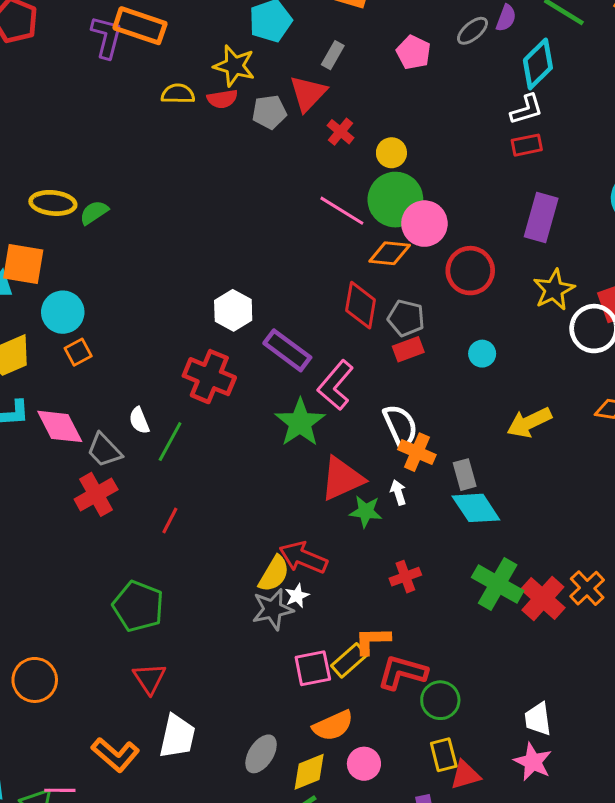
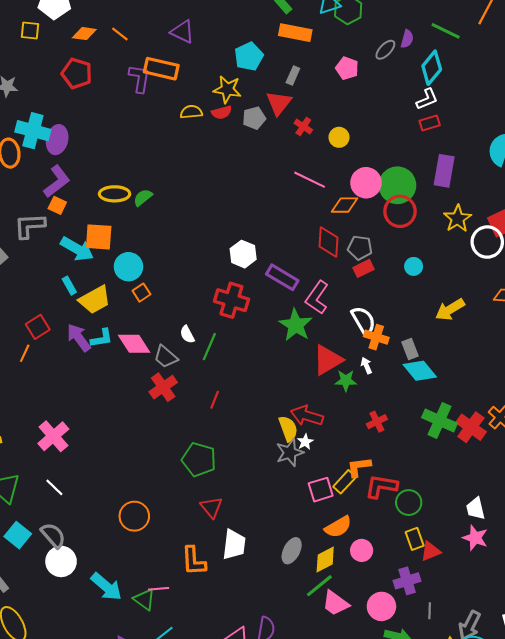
green circle: (395, 200) -> (397, 185), moved
yellow semicircle: (274, 574) -> (288, 429), turned -45
orange L-shape: (115, 755) -> (194, 561), turned 52

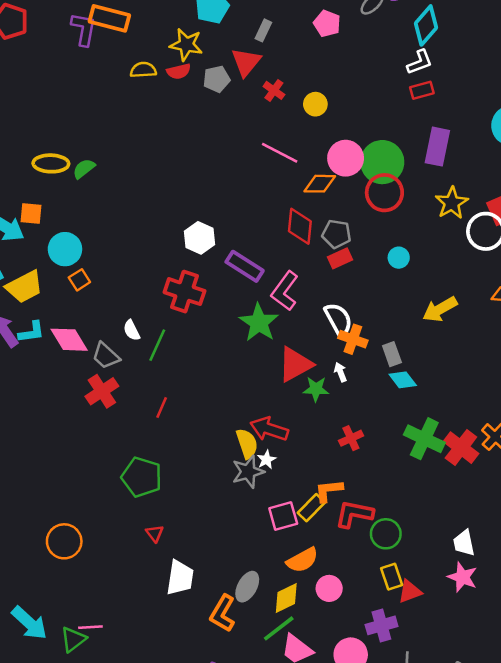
orange square: (99, 237) -> (31, 213), size x0.7
cyan diamond: (420, 371) -> (403, 380), size x0.7
red triangle: (211, 507) -> (155, 533), size x0.7
orange L-shape: (194, 561) -> (223, 613), moved, turned 32
green triangle: (144, 599) -> (73, 639), turned 45

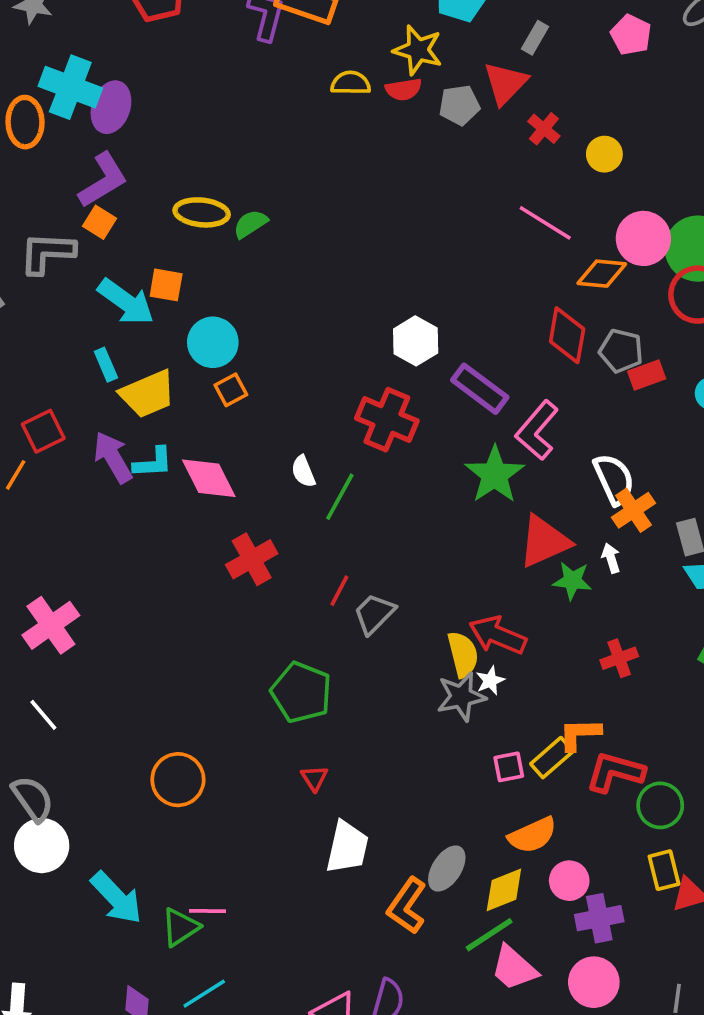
red rectangle: (340, 258) -> (647, 375), moved
orange cross: (353, 339) -> (633, 510), turned 32
gray trapezoid: (106, 356) -> (374, 614), moved, turned 88
pink square: (283, 516) -> (509, 767), size x0.7
purple cross: (381, 625) -> (599, 918), moved

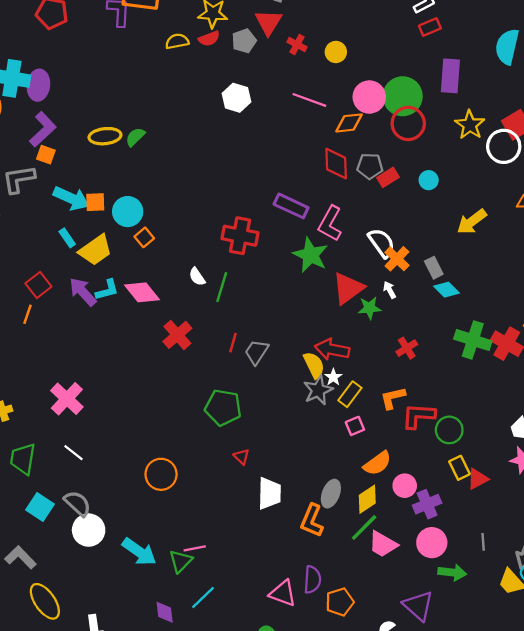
orange square: (166, 285) -> (95, 202), moved
white hexagon: (416, 341) -> (236, 98), moved
yellow rectangle: (552, 758) -> (350, 394), moved

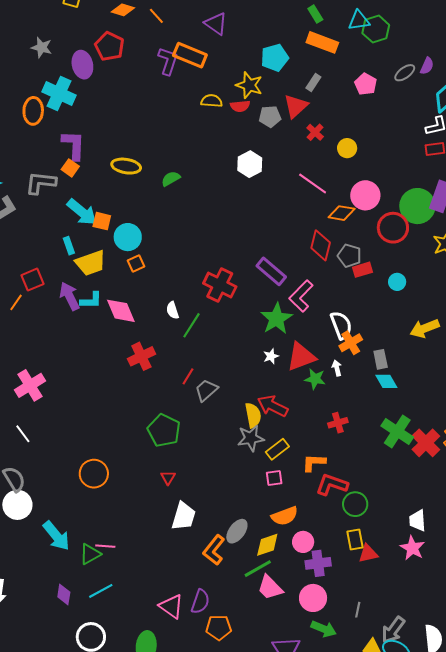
purple ellipse: (38, 85) -> (82, 65), moved, turned -36
green circle: (403, 96) -> (417, 206), moved
purple L-shape: (43, 129) -> (74, 145), turned -60
green semicircle: (135, 137) -> (171, 179), moved
white star: (333, 377) -> (271, 356), moved

